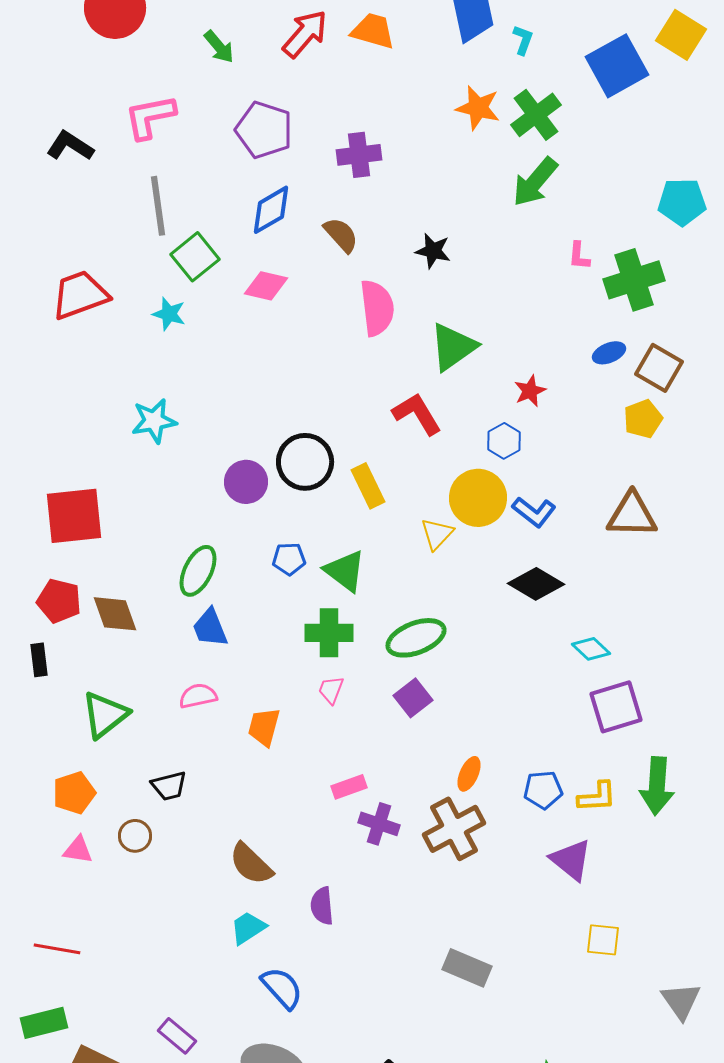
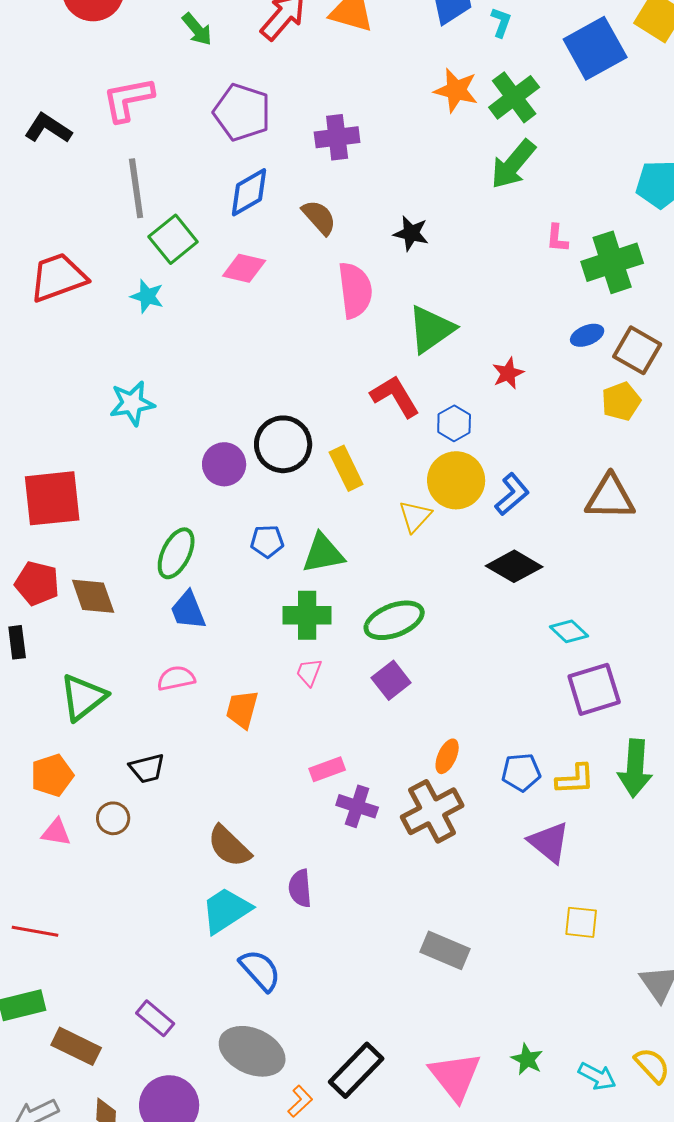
blue hexagon: (504, 441) -> (454, 423), moved
blue L-shape: (534, 512) -> (512, 494), turned -78
green triangle: (345, 571) -> (323, 553), turned -48
cyan trapezoid: (248, 928) -> (226, 910), size x1.4

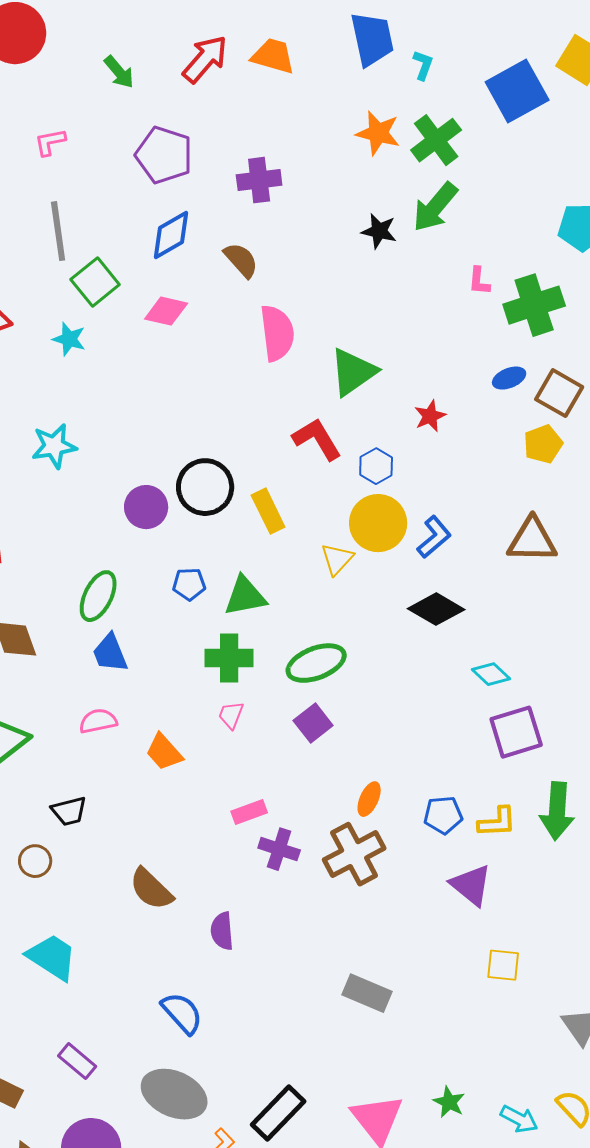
pink L-shape: (128, 99) -> (50, 142), size x0.6
black star: (411, 233) -> (379, 231), moved
orange trapezoid: (242, 709) -> (164, 752), turned -57
cyan trapezoid: (226, 910) -> (52, 957), moved, turned 66

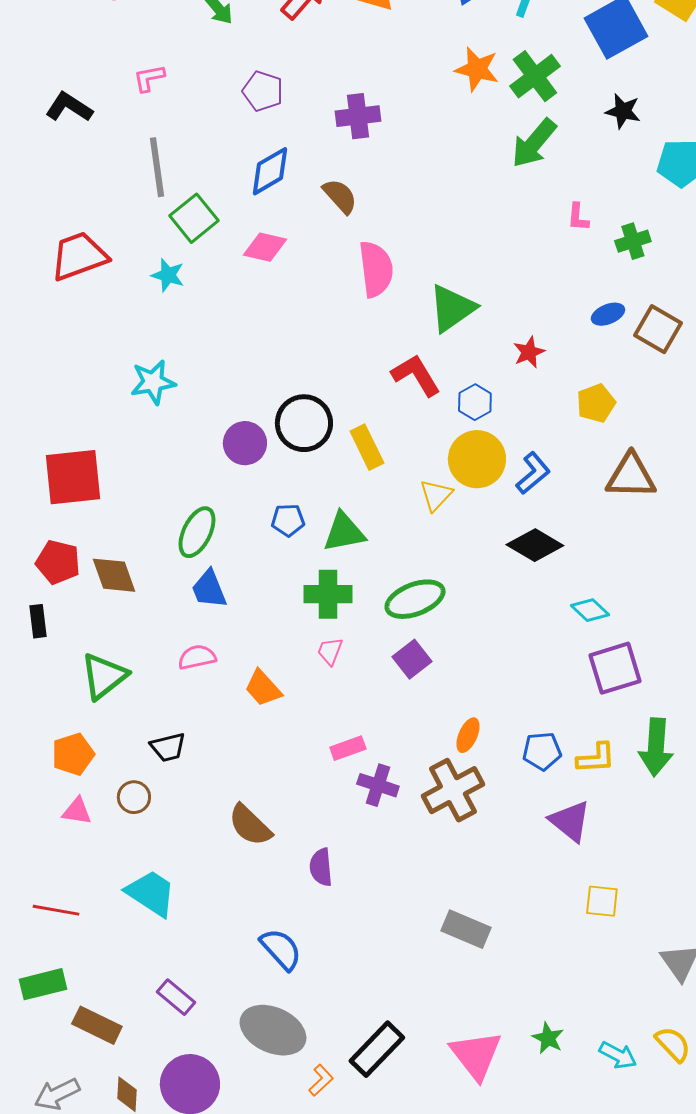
purple pentagon: (164, 155) -> (263, 91), size x0.7
black star: (379, 231) -> (623, 111), moved
green cross: (534, 305) -> (633, 241), size x0.6
yellow pentagon: (543, 444) -> (596, 403), moved

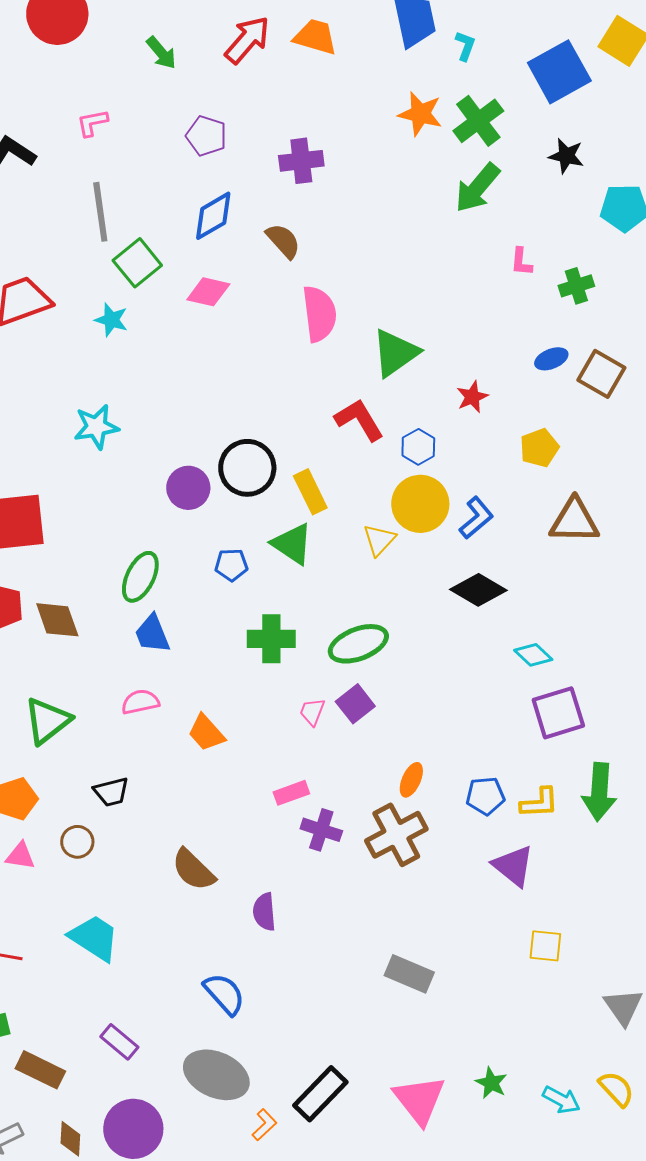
green triangle: (344, 532) -> (292, 544), moved, turned 45
pink trapezoid: (330, 651) -> (312, 712), moved

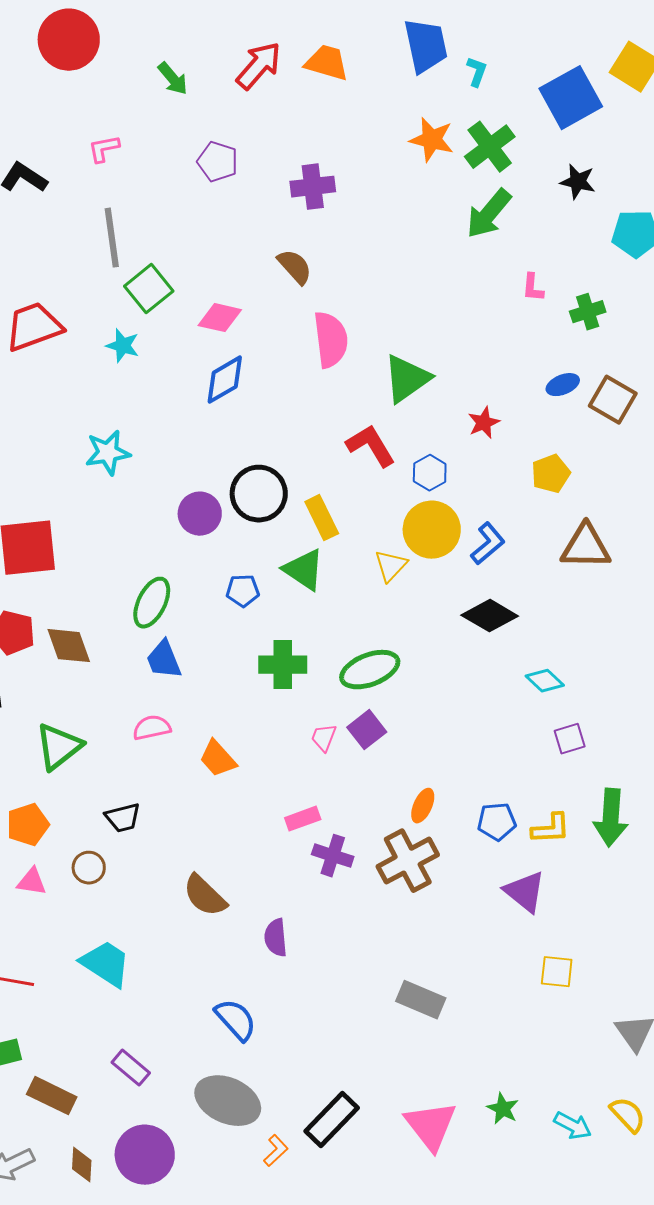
blue diamond: (213, 216) -> (225, 380), moved
purple square: (558, 713) -> (570, 739), size x0.6

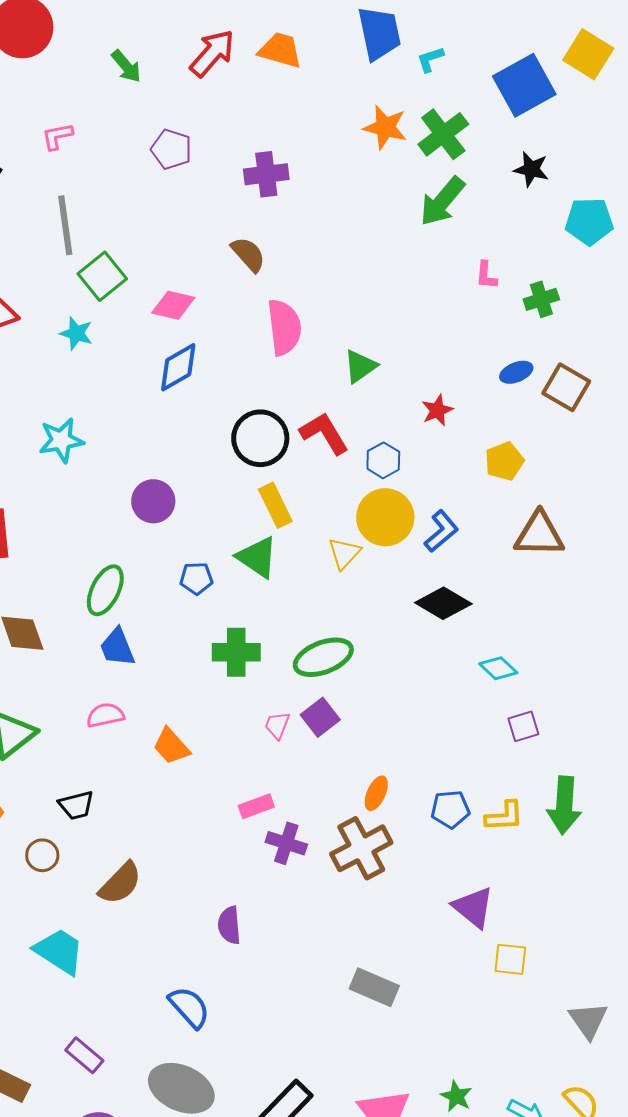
cyan L-shape: (477, 72) -> (430, 59), turned -128
green triangle: (407, 379) -> (360, 366), size x0.7
black circle: (259, 494) -> (260, 438), moved
purple triangle: (525, 892) -> (473, 907), moved
brown semicircle: (205, 896) -> (120, 883), moved, turned -90

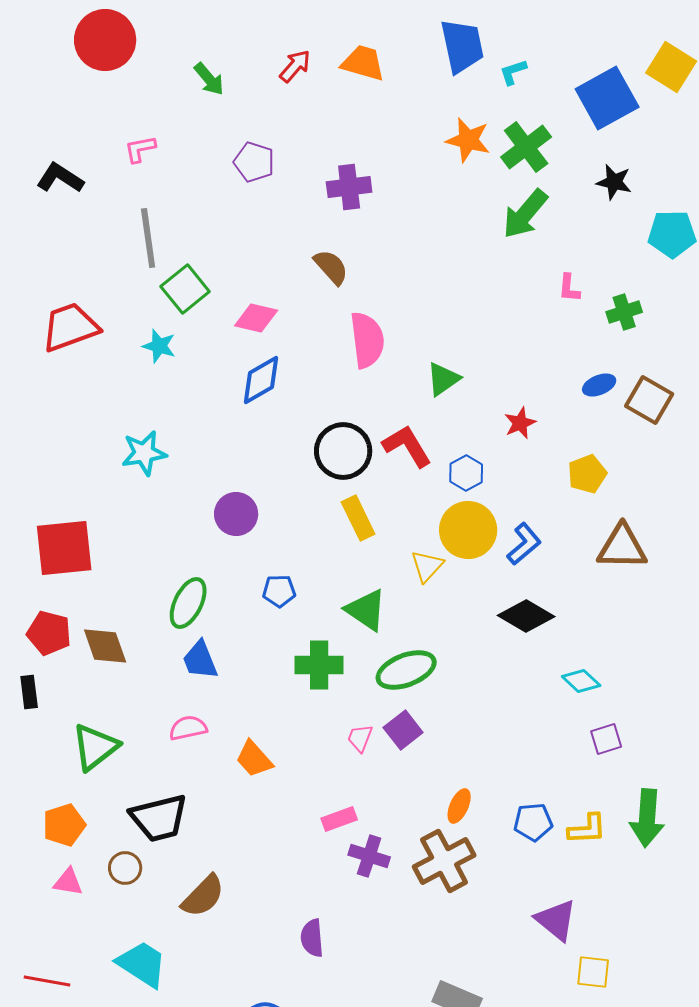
red arrow: (212, 53) -> (295, 66), size x0.7
green triangle: (257, 557) -> (366, 610), moved
black trapezoid: (76, 805) -> (159, 818), size x1.6

